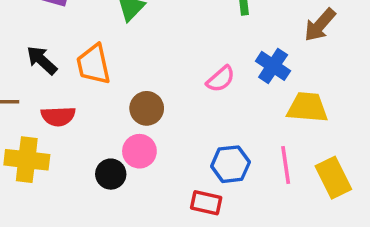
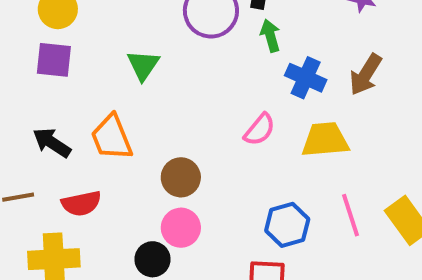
brown arrow: (320, 25) -> (366, 74), moved
blue cross: (273, 66) -> (306, 78), moved
yellow trapezoid: (307, 107) -> (325, 140), moved

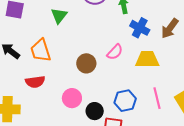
brown circle: (181, 177) -> (86, 63), moved
red semicircle: (81, 203) -> (35, 82), moved
black circle: (152, 259) -> (95, 111), moved

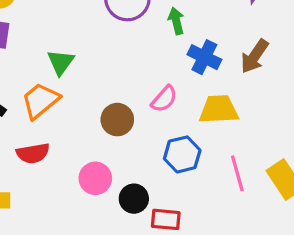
green triangle: (59, 16) -> (61, 62), moved
orange trapezoid: (41, 51) -> (40, 101), turned 70
blue hexagon: (125, 101) -> (182, 154), moved

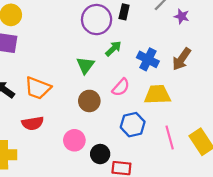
green arrow: (176, 21) -> (113, 49), moved, turned 60
green triangle: (61, 62) -> (85, 65), moved
orange trapezoid: (40, 101) -> (38, 88), turned -120

